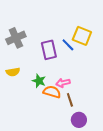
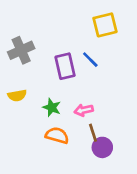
yellow square: (82, 36) -> (105, 25), moved, turned -36
orange semicircle: (52, 92) -> (57, 135), moved
purple circle: (79, 120) -> (102, 147), moved

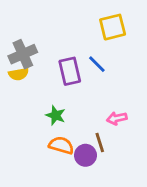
yellow semicircle: (17, 95) -> (19, 74), moved
pink arrow: (84, 110) -> (117, 118), moved
purple circle: (102, 147) -> (85, 155), moved

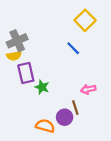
yellow square: (113, 27) -> (85, 20), turned -30
purple rectangle: (70, 71) -> (26, 73), moved
orange semicircle: (61, 145) -> (45, 126), moved

